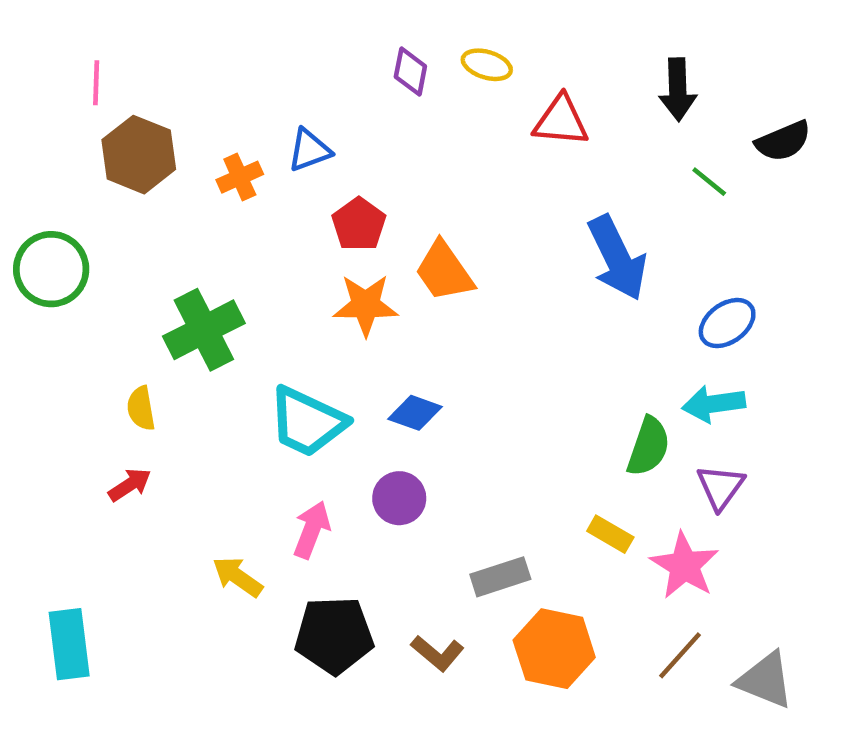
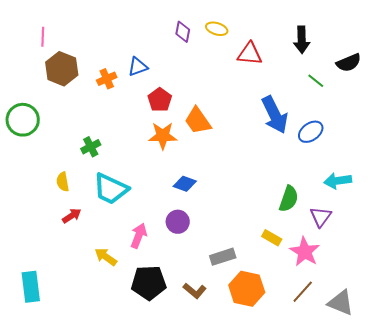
blue ellipse: (727, 323) -> (311, 132), moved
green cross: (204, 330) -> (91, 147), size x0.6
cyan arrow: (714, 404) -> (338, 181), moved
cyan trapezoid: (307, 422) -> (111, 189), moved
red arrow: (130, 485) -> (72, 216), moved

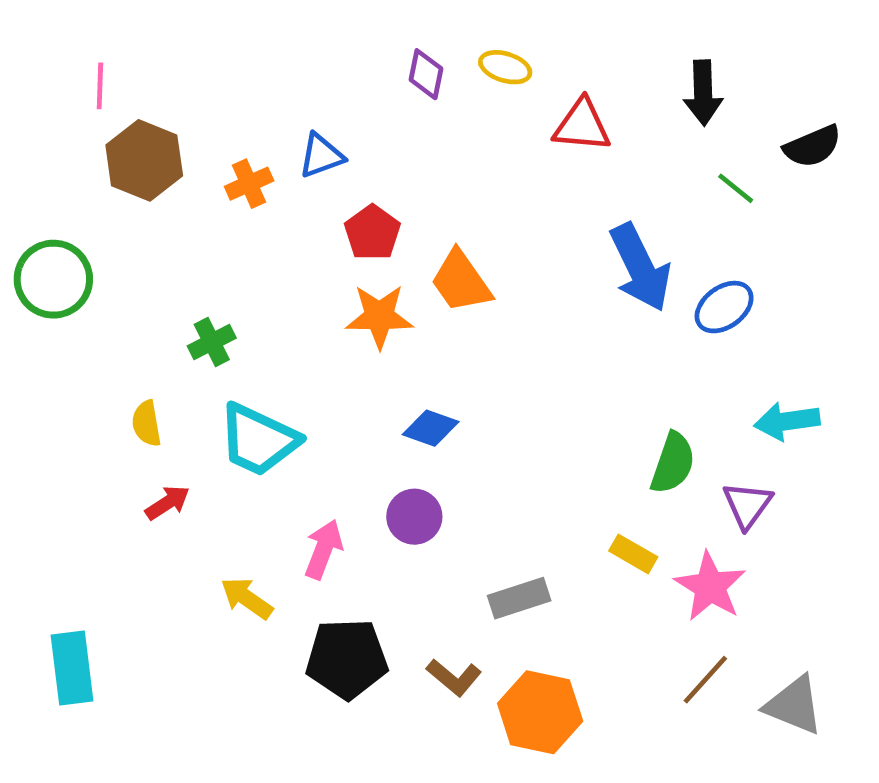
orange hexagon: (247, 289) -> (540, 712), moved

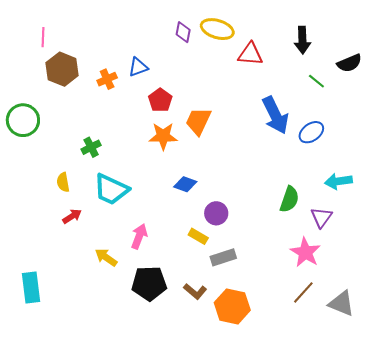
yellow ellipse: (505, 67) -> (217, 29), size x1.5
orange trapezoid: (461, 281) -> (198, 121), turned 60
purple circle: (414, 517) -> (216, 213), moved
yellow rectangle: (633, 554) -> (198, 236), moved

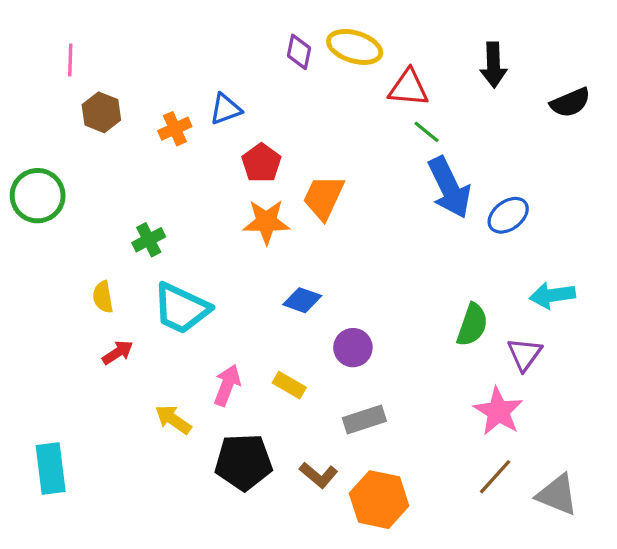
brown hexagon: (62, 69) -> (101, 112), size x0.7
green line: (316, 81) -> (426, 132), moved
yellow rectangle: (198, 236) -> (289, 385), moved

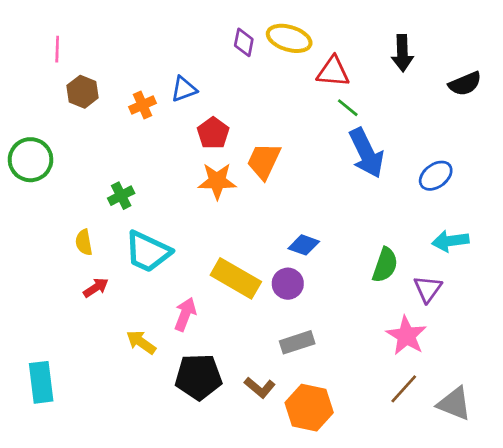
blue ellipse: (508, 215) -> (436, 176), moved
blue diamond: (302, 300) -> (304, 245), moved
yellow rectangle: (289, 385) -> (236, 278), moved, size x1.8

